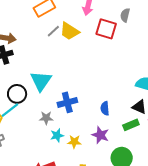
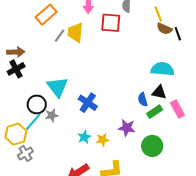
yellow trapezoid: (70, 31) -> (75, 32), turned 75
blue cross: (67, 102) -> (88, 103), turned -30
blue semicircle: (105, 108) -> (143, 100), moved
gray star: (46, 118) -> (52, 115), moved

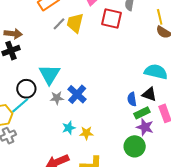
gray star: (52, 115) -> (57, 98), moved
purple star: (127, 128) -> (145, 127), moved

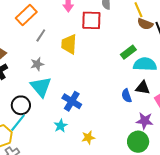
yellow trapezoid: (75, 23) -> (69, 44), moved
gray star: (57, 98) -> (37, 64), moved
green rectangle: (142, 113) -> (128, 52), moved
cyan star: (69, 128) -> (61, 126), moved

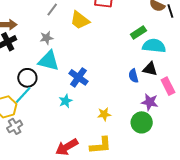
yellow trapezoid: (69, 44) -> (80, 20), turned -60
cyan triangle: (41, 87) -> (49, 61), turned -40
yellow star: (88, 138) -> (104, 114), moved

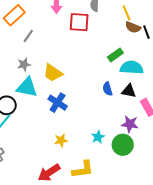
yellow trapezoid: (80, 20) -> (53, 73), moved
blue semicircle: (133, 76) -> (108, 89), moved
cyan star: (66, 101) -> (98, 137), moved
yellow star: (104, 114) -> (61, 140), moved

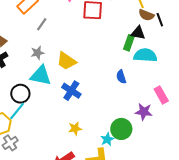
green rectangle: (115, 55) -> (129, 43), turned -35
black triangle: (129, 91) -> (138, 33), moved
cyan star: (98, 137) -> (107, 139), moved
green circle: (123, 145) -> (121, 129), moved

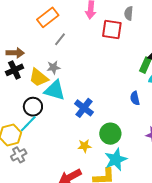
yellow trapezoid: (66, 61) -> (39, 78), moved
green circle: (121, 129) -> (110, 134), moved
cyan star: (107, 139) -> (116, 160), size x1.6

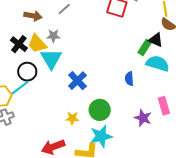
brown arrow: (15, 53) -> (33, 16), moved
black cross: (14, 70) -> (19, 44), moved, turned -36
cyan triangle: (55, 90) -> (51, 59), turned 35

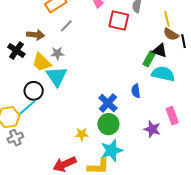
black cross: (19, 44) -> (16, 51), moved
blue cross: (77, 81) -> (108, 103), moved

